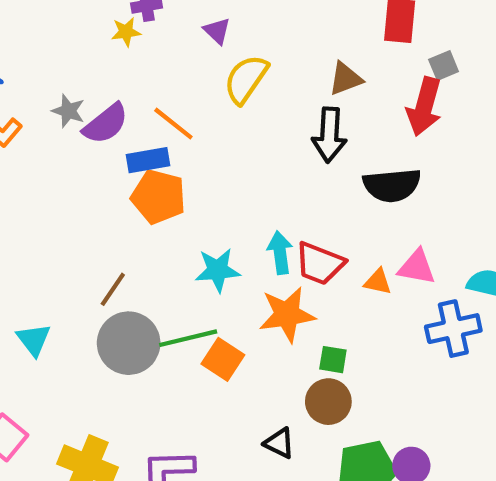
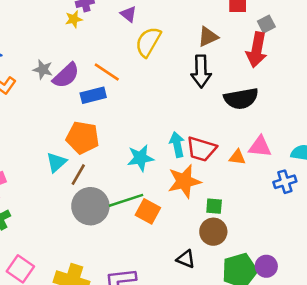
orange pentagon: (158, 197) -> (83, 138), moved
blue cross: (453, 329) -> (285, 182), size x0.7
cyan triangle: (34, 340) -> (56, 162), moved, turned 30

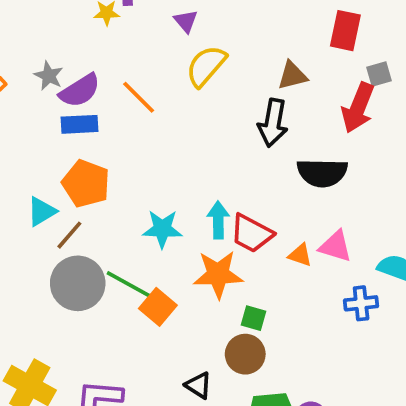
blue rectangle: (93, 95) -> (79, 124), moved
green line: (126, 200) -> (130, 285), turned 36

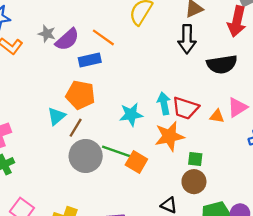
blue rectangle: (79, 124) -> (90, 60), moved
pink triangle: (335, 246) -> (237, 107), turned -40

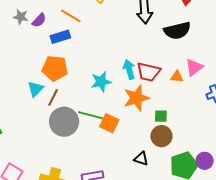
purple semicircle: (67, 39) -> (39, 20), size x0.7

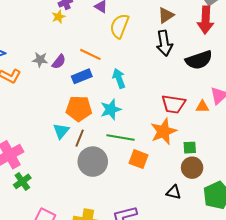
cyan arrow: (129, 69) -> (119, 78), moved
cyan star: (101, 82) -> (111, 109), moved
green line: (92, 116) -> (121, 138), moved

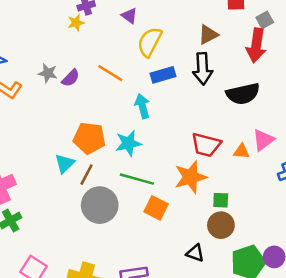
blue rectangle: (82, 76) -> (163, 75), moved

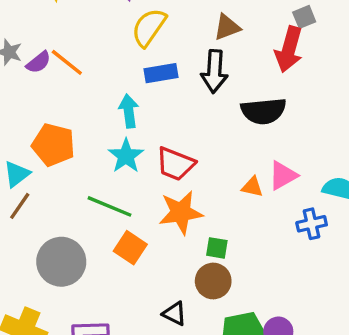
orange line: (110, 73) -> (67, 62), moved
cyan star: (128, 143) -> (126, 156), moved, turned -30
red trapezoid: (206, 145) -> (175, 164), moved
brown line: (87, 175) -> (20, 206), moved
gray circle: (100, 205) -> (61, 262), moved

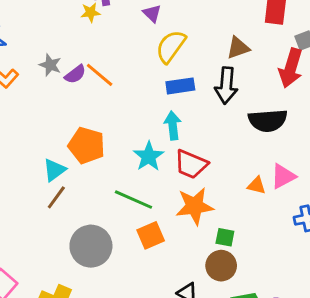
cyan arrow: (129, 111) -> (173, 125), moved
orange square: (130, 248) -> (151, 235), turned 32

